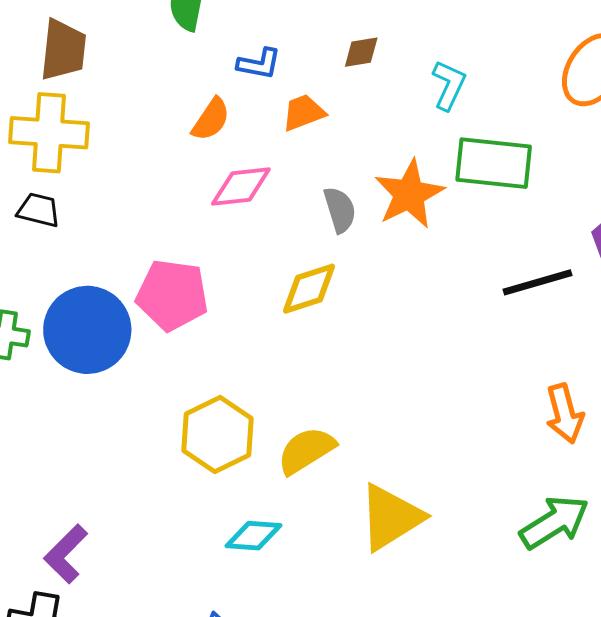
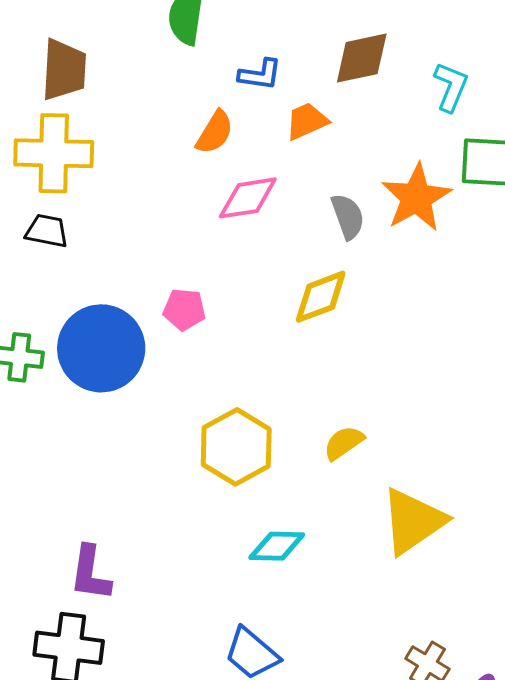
brown diamond: (361, 52) -> (362, 58), size x1.6
pink pentagon: (172, 295) -> (184, 310), size x0.6
yellow semicircle: (306, 450) -> (344, 443), moved, size x0.7
purple L-shape: (66, 554) -> (90, 573), turned -34

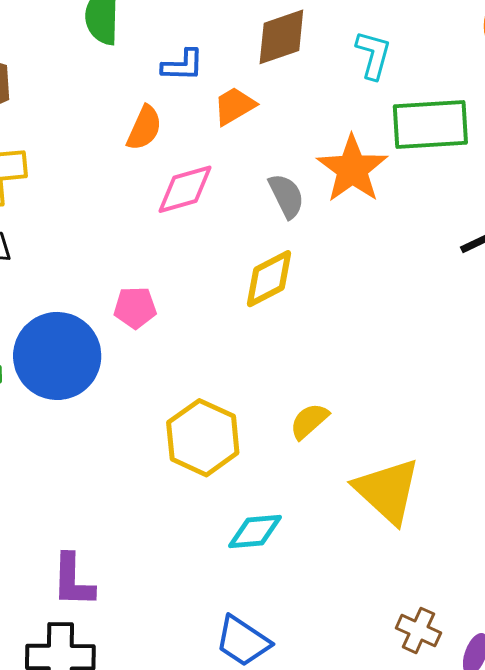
yellow triangle: (413, 521) -> (387, 491), turned -36

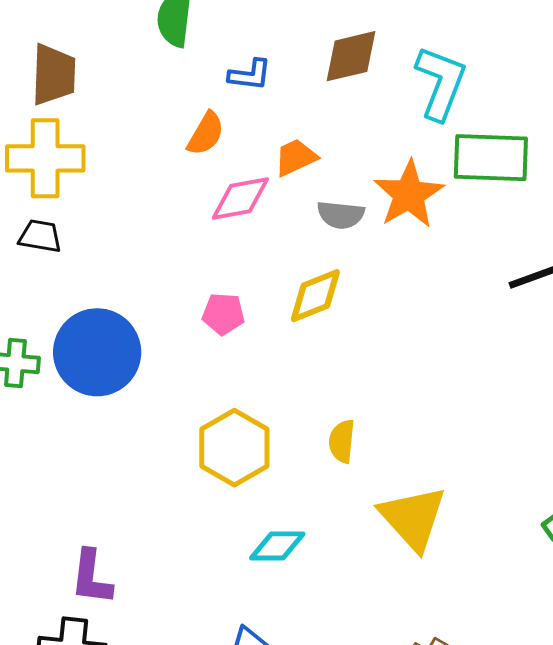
cyan L-shape: (373, 55) -> (441, 83), size x1.5
orange trapezoid: (234, 106) -> (296, 157), moved
gray semicircle: (286, 196) -> (341, 215), turned 117
pink pentagon: (135, 308) -> (223, 314), moved
yellow semicircle: (309, 421) -> (342, 441), turned -48

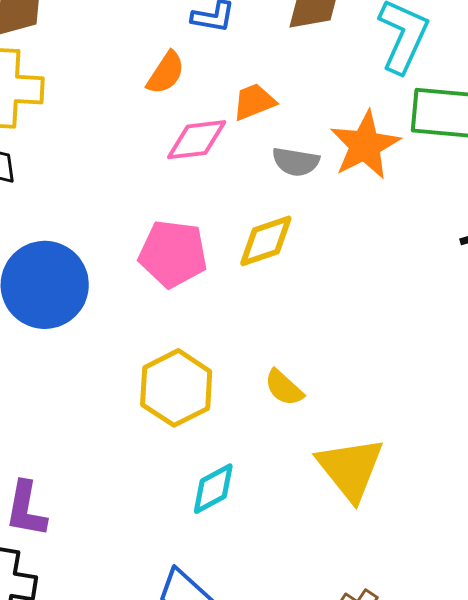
pink pentagon: (223, 314) -> (173, 254), size x1.6
yellow semicircle: (342, 441) -> (284, 388), turned -57
cyan diamond: (277, 546) -> (213, 489), turned -32

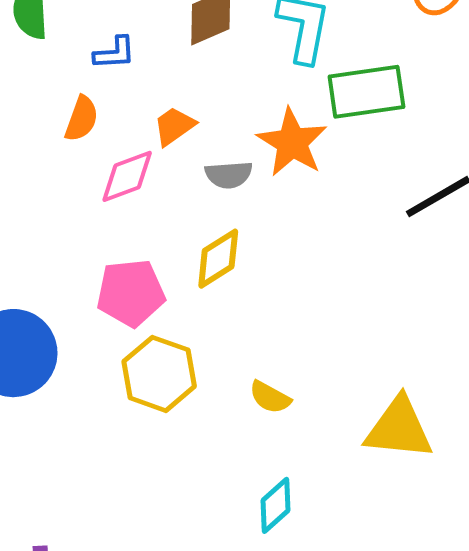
yellow hexagon: (176, 388) -> (159, 374), moved
yellow triangle: (350, 469) -> (399, 428), moved, turned -32
cyan diamond: (213, 489) -> (276, 505), moved

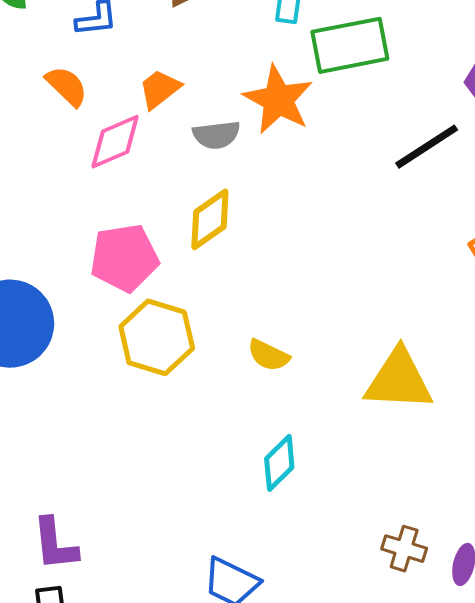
orange semicircle: (82, 119) -> (67, 86), turned -63

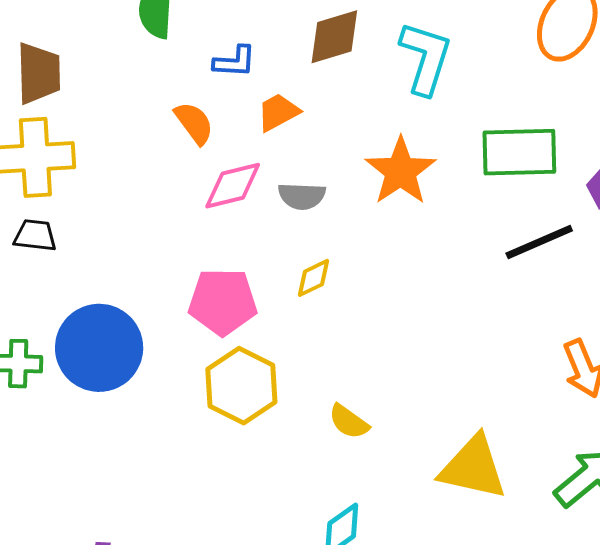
green rectangle: (350, 45) -> (519, 152), moved
orange trapezoid: (160, 89) -> (278, 112), moved
gray semicircle: (216, 135) -> (302, 196), moved
yellow diamond: (210, 219) -> (313, 278), size x0.7

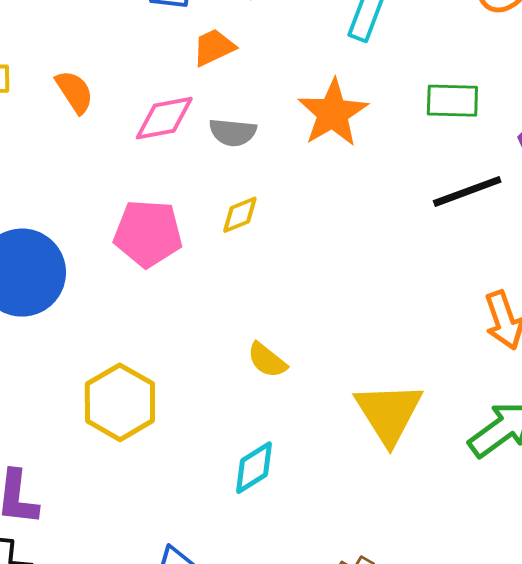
orange semicircle: (194, 123) -> (74, 92), moved
green rectangle: (519, 152) -> (452, 101), size x0.7
yellow hexagon: (241, 386) -> (120, 402), moved
yellow triangle: (473, 468) -> (389, 413), turned 42

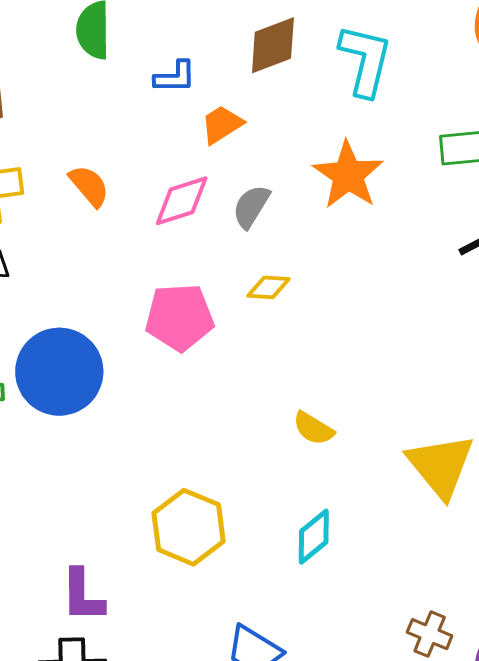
gray semicircle: (233, 132) -> (251, 206), turned 123
yellow diamond: (240, 215) -> (268, 287), turned 33
yellow hexagon: (120, 402) -> (189, 527), moved

